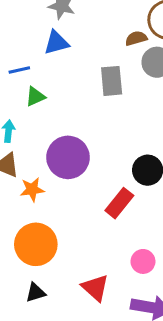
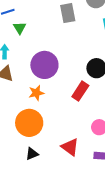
green triangle: (35, 97) -> (20, 28), turned -32
orange star: (32, 190) -> (36, 93), moved

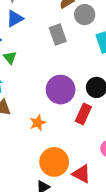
purple circle: (44, 65) -> (61, 90), moved
orange circle: (29, 123) -> (54, 162), moved

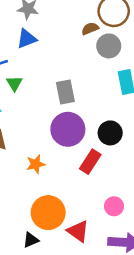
gray rectangle: (58, 35) -> (65, 92), moved

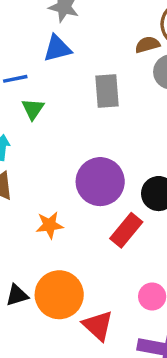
gray rectangle: (65, 92) -> (107, 91), moved
black triangle: (31, 240) -> (17, 295), moved

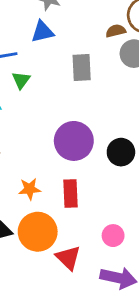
orange star: (50, 225) -> (30, 189), moved
red rectangle: (126, 230) -> (70, 193), moved, turned -44

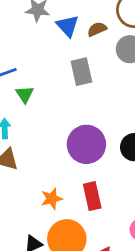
brown semicircle: (116, 31) -> (97, 29), moved
blue triangle: (42, 32) -> (67, 26), moved, turned -50

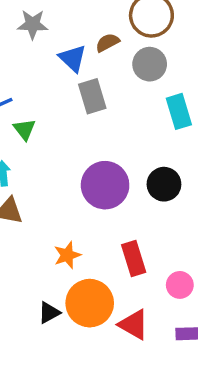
blue triangle: (67, 26) -> (73, 58), moved
red rectangle: (92, 196) -> (134, 259), moved

